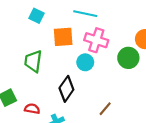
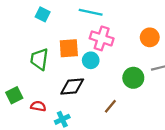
orange square: (63, 37) -> (69, 48), moved
green circle: (128, 58) -> (133, 78), moved
black diamond: (66, 89) -> (72, 87), turned 50

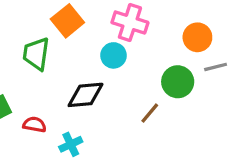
orange circle: (150, 37) -> (197, 37), moved
orange square: (69, 48) -> (67, 21), moved, turned -35
brown line: (110, 106) -> (150, 113), moved

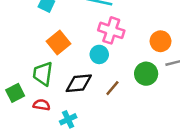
orange square: (67, 21) -> (58, 42), moved
green trapezoid: (36, 54) -> (43, 74), moved
brown line: (150, 113) -> (112, 88), moved

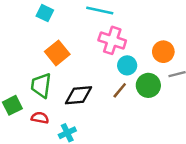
cyan circle: (99, 54) -> (127, 65), moved
brown line: (112, 88) -> (120, 90), moved

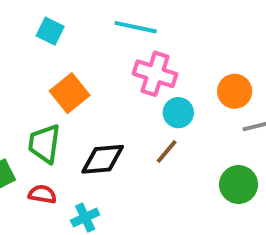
green circle: (148, 85) -> (239, 185), moved

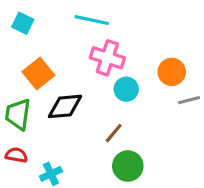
brown line: (167, 151) -> (114, 133), moved
black diamond: (103, 159) -> (65, 106), moved
green circle: (239, 185) -> (128, 166), moved

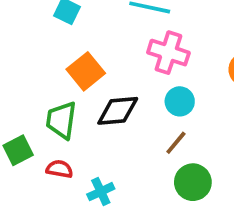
cyan circle: (126, 89) -> (180, 101), moved

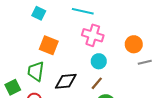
orange square: (86, 71) -> (49, 45), turned -30
black diamond: (118, 111) -> (66, 81), moved

